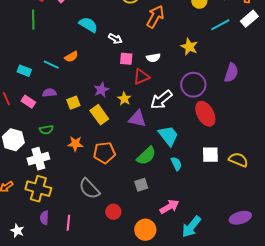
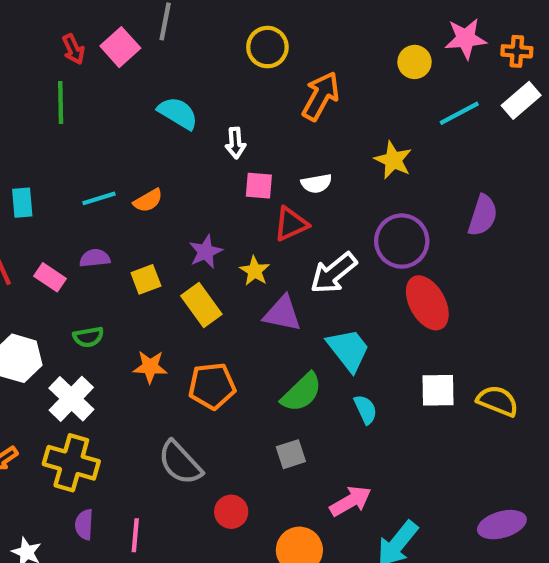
white arrow: (115, 39) -> (235, 143), turned 56
orange semicircle: (71, 57) -> (148, 201), moved
cyan line: (51, 65) -> (99, 198), turned -42
cyan rectangle: (24, 71) -> (22, 203), moved, turned 64
white cross: (38, 159) -> (71, 399), turned -30

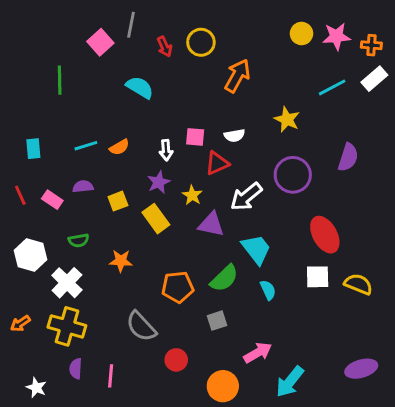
red arrow: (73, 49) -> (165, 47), moved
yellow circle: (415, 62) -> (302, 34), moved
white arrow: (235, 143) -> (166, 150), moved
red ellipse: (427, 303) -> (325, 235), moved
orange pentagon: (212, 386) -> (178, 287), moved

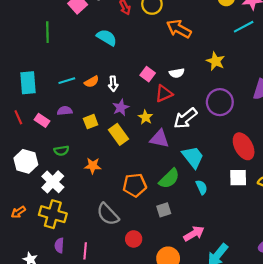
orange arrow: (237, 76) -> (179, 29), turned -90
cyan line: (332, 87) -> (244, 27), moved
pink square: (195, 137) -> (148, 74), turned 32
cyan rectangle: (33, 149) -> (28, 83), size x1.5
white arrow: (166, 150) -> (113, 84), moved

